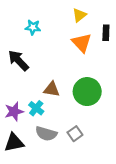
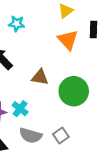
brown triangle: (52, 89) -> (40, 77), moved

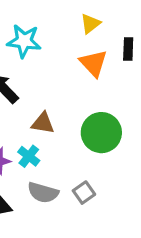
cyan star: (17, 24) -> (24, 41), size x1.5
brown triangle: (40, 77) -> (43, 123), moved

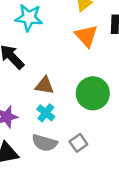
cyan cross: (29, 156) -> (46, 113), moved

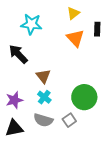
brown triangle: (45, 85) -> (43, 76), turned 42
green circle: (93, 93) -> (84, 97), moved

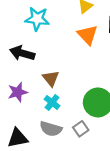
black arrow: (18, 54) -> (22, 53), turned -30
purple star: (14, 100) -> (18, 92), moved

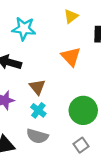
orange triangle: (88, 35) -> (71, 57), moved
gray square: (81, 129) -> (81, 145), moved

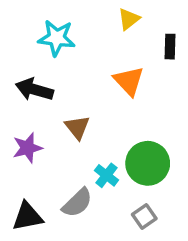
cyan cross: (38, 110) -> (106, 175), moved
gray semicircle: (37, 136) -> (77, 203), turned -60

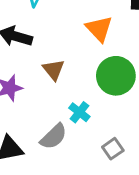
green circle: (148, 163) -> (116, 76), moved

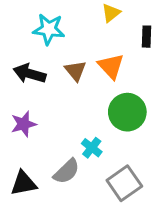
brown triangle: (54, 70) -> (75, 71), moved
gray square: (113, 149) -> (124, 183), size x1.6

